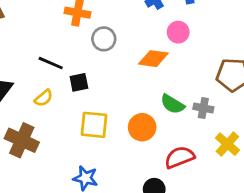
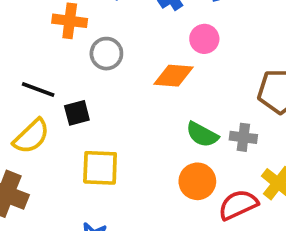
yellow semicircle: (44, 98) -> (31, 136), size x1.5
orange circle: (142, 127) -> (197, 181), moved
red semicircle: (179, 157) -> (238, 205), moved

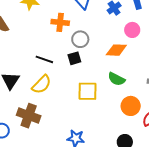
black square: (77, 113) -> (74, 58), moved
green semicircle: (202, 135) -> (116, 79), moved
yellow square: (100, 168) -> (88, 91), moved

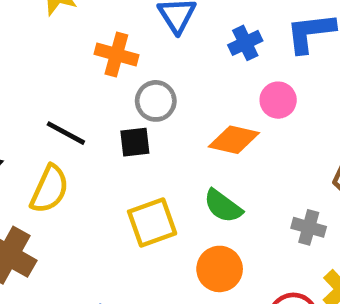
yellow semicircle: (41, 84) -> (50, 189), turned -30
yellow square: (88, 91) -> (152, 223), turned -30
orange circle: (131, 106) -> (220, 269), moved

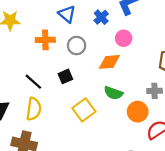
gray circle: (156, 101) -> (77, 46), moved
black line: (66, 133) -> (33, 82), turned 30
orange circle: (220, 269) -> (138, 112), moved

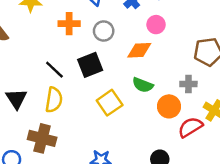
black square: (65, 76) -> (90, 65), size x1.5

